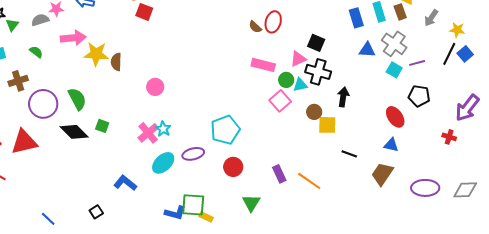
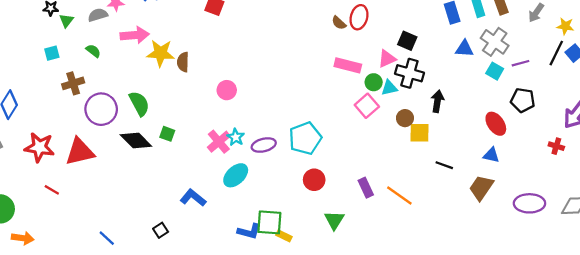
purple ellipse: (193, 154) -> (264, 145), moved

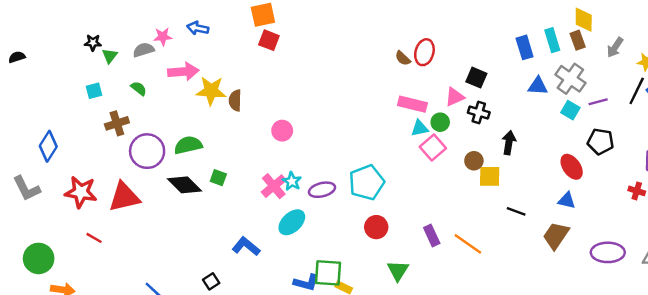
black cross: (409, 73) -> (479, 113), size x0.7
cyan triangle: (389, 88) -> (420, 128), moved
green semicircle: (139, 104) -> (188, 145), turned -75

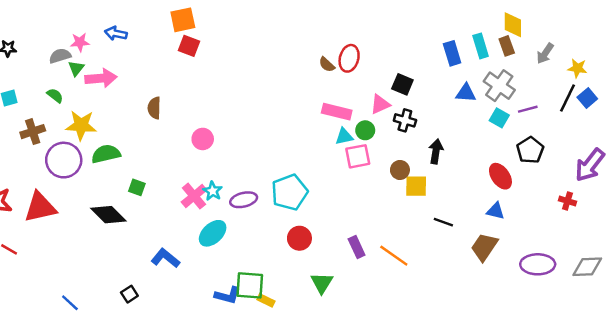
green triangle: (110, 56) -> (76, 68), moved
yellow star: (211, 91) -> (81, 125), moved
black pentagon: (601, 141) -> (530, 150), turned 30
pink square: (433, 148) -> (358, 156), turned 30
black diamond: (185, 185) -> (108, 215), moved

